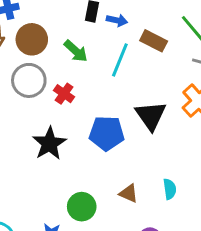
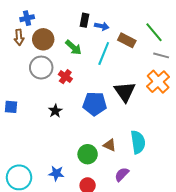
black star: (49, 144) -> (55, 111), size x0.6
cyan semicircle: (170, 189) -> (138, 142), size x1.6
green circle: (82, 207) -> (88, 154), moved

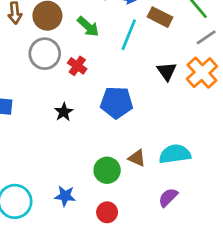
gray line: (161, 55) -> (206, 37), turned -49
black triangle: (125, 92) -> (167, 71), moved, size x0.7
cyan semicircle: (138, 142) -> (175, 154), turned -90
purple semicircle: (122, 174) -> (168, 197), moved

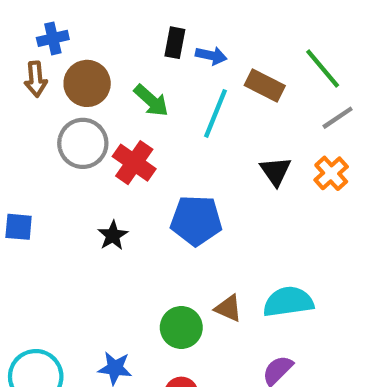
red cross: (77, 66) -> (134, 163), size x1.4
orange cross: (202, 73) -> (331, 173), size x0.7

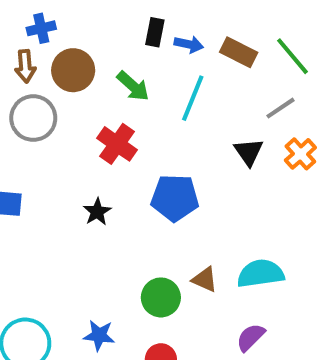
brown rectangle: (265, 86) -> (239, 52), moved
gray line: (338, 118) -> (280, 108), moved
gray circle: (83, 143) -> (33, 118), moved

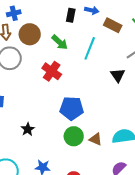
blue arrow: (189, 44) -> (92, 10), moved
blue pentagon: (175, 198) -> (72, 108), moved
black star: (97, 212) -> (28, 129), moved
green circle: (161, 297) -> (74, 136), moved

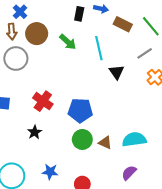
blue cross: (14, 13) -> (20, 12), turned -32
cyan line: (90, 48) -> (99, 48), turned -35
red cross: (52, 71) -> (43, 101), moved
black triangle: (118, 75) -> (117, 72), moved

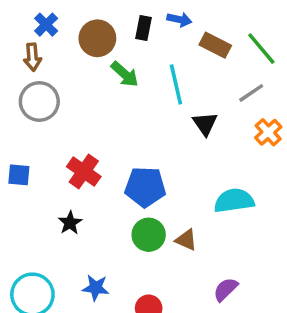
brown circle: (37, 34) -> (97, 38), moved
cyan semicircle: (134, 139) -> (234, 201), moved

